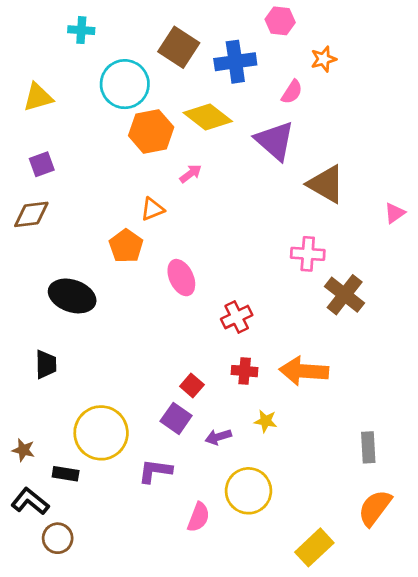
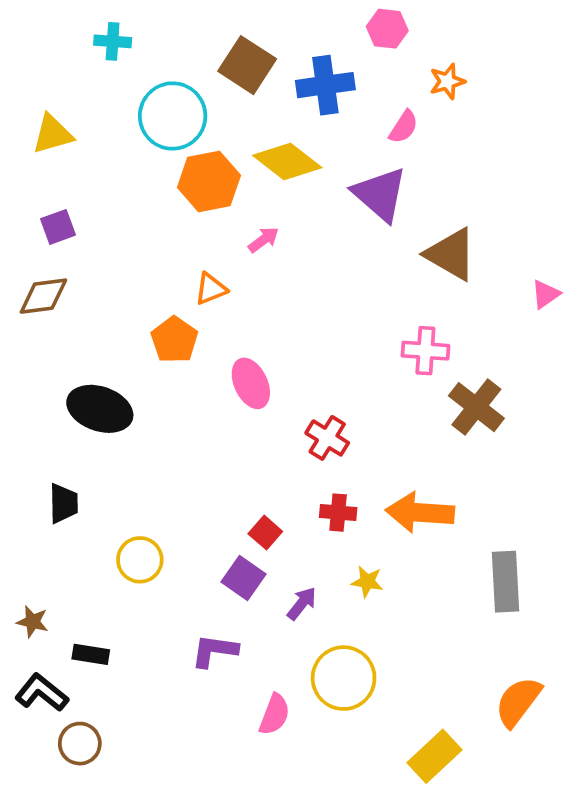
red cross: (237, 317) -> (327, 438), turned -32
yellow circle: (101, 433) -> (140, 560), moved, size x0.6
purple arrow: (218, 437) -> (302, 603), turned 145
gray rectangle: (368, 447) -> (505, 582), moved, size x1.4

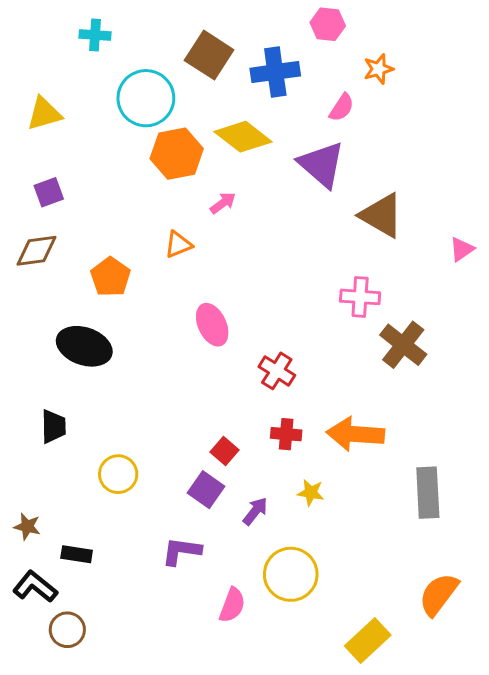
orange pentagon: (174, 340) -> (110, 277), moved

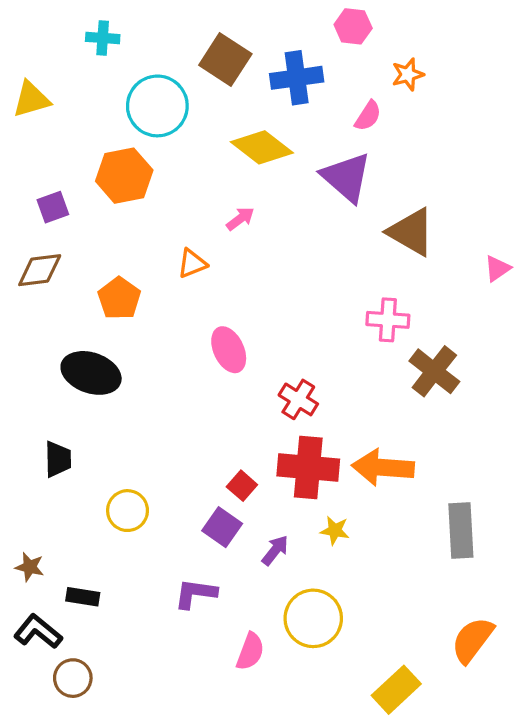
yellow triangle: (44, 114) -> (31, 99), moved
orange hexagon: (177, 154) -> (124, 176), moved
red cross: (286, 434) -> (308, 467), size x1.8

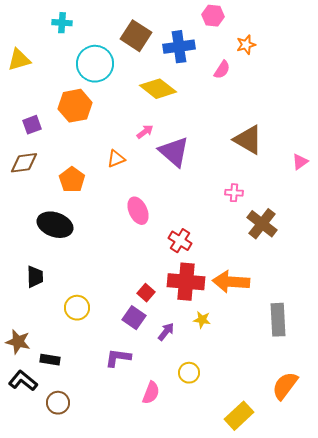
purple triangle: (346, 177) -> (174, 152), moved
pink cross: (388, 320) -> (234, 193), size x0.7
brown star: (30, 567) -> (18, 342), size x1.4
yellow circle: (313, 618) -> (189, 373), size x0.6
brown circle: (73, 678) -> (58, 403), moved

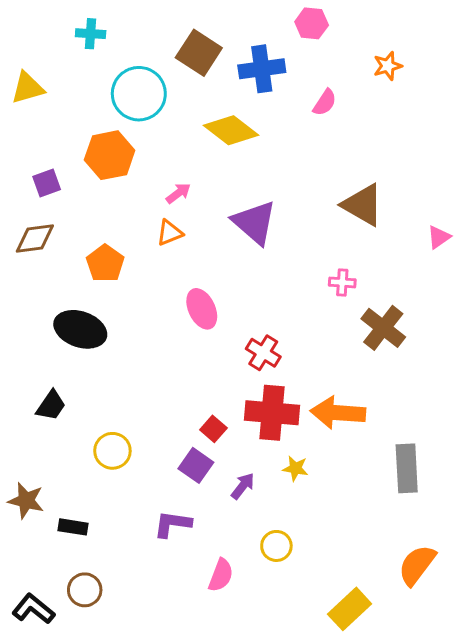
orange star: (246, 45) -> (388, 66), moved
pink arrow: (145, 132) -> (178, 193), moved
black trapezoid: (35, 277) -> (51, 405), turned 35
black L-shape: (23, 381) -> (33, 609), moved

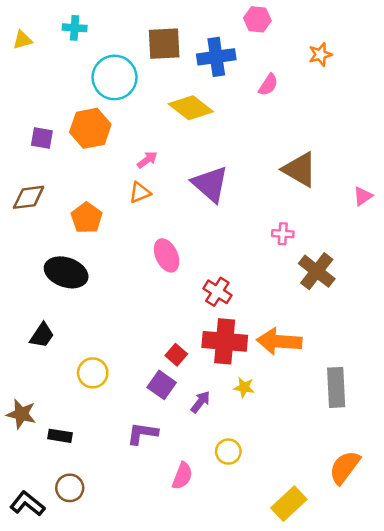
brown square: (199, 53) -> (164, 44), turned -36
yellow triangle: (28, 88) -> (23, 40), moved, size x0.7
purple square: (47, 183) -> (42, 138), moved, turned 30

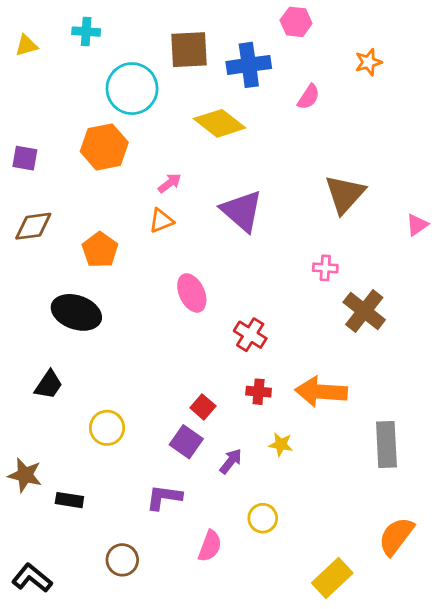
purple square: (42, 138) -> (25, 158), moved
brown triangle: (300, 169) -> (345, 194), turned 42
red cross: (225, 341) -> (259, 392), size x0.5
brown circle: (70, 488) -> (122, 560), moved

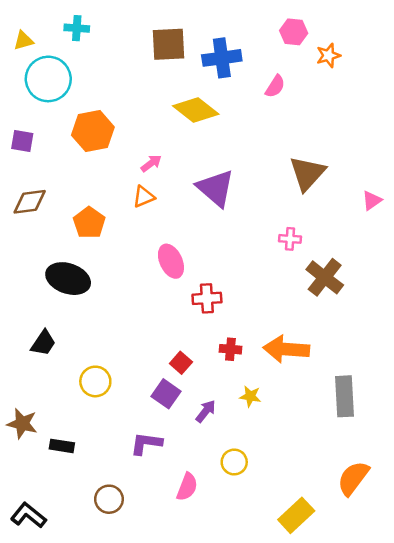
pink hexagon: (296, 22) -> (294, 32), moved
cyan circle: (132, 89) -> (48, 79), moved
red cross: (250, 335) -> (207, 298), moved, turned -36

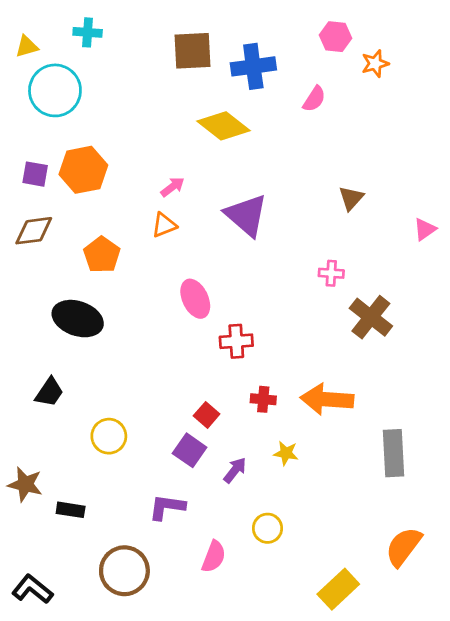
orange hexagon: (93, 131) -> (83, 170), moved
purple square: (22, 141) -> (35, 174), moved
brown triangle: (307, 173) -> (351, 198), size x0.6
brown circle: (109, 499) -> (124, 571), size x1.5

